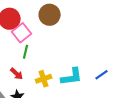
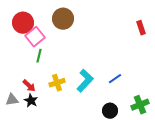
red arrow: (17, 74) -> (29, 86), moved
cyan L-shape: (72, 77) -> (85, 81), turned -40

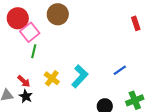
blue line: (115, 79) -> (120, 70), moved
yellow cross: (57, 83) -> (52, 78), turned -35

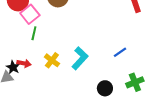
red arrow: (24, 81) -> (24, 63), turned -32
black star: (26, 96) -> (13, 67), moved

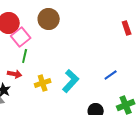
yellow cross: (52, 60) -> (43, 83), turned 35
red arrow: (24, 63) -> (15, 74), moved

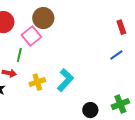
pink square: (21, 37) -> (31, 36), moved
blue line: (111, 75) -> (116, 55), moved

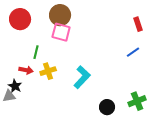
pink square: (31, 36) -> (61, 32), moved, turned -36
yellow cross: (37, 82) -> (48, 71), moved

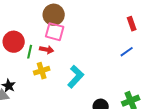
red circle: (20, 19) -> (14, 42), moved
red arrow: (26, 70) -> (47, 50), moved

